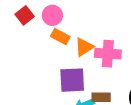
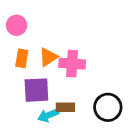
orange rectangle: (60, 36) -> (22, 58), moved, turned 72

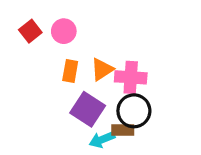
purple square: (36, 90) -> (88, 109), turned 36
black circle: (108, 107) -> (134, 111), moved

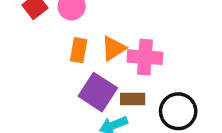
black circle: (134, 111) -> (178, 111), moved
brown rectangle: (123, 130) -> (133, 99), moved

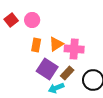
brown rectangle: (133, 99) -> (67, 73), turned -48

